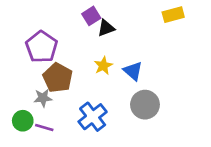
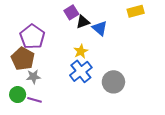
blue triangle: (133, 71) -> (100, 28), moved
brown pentagon: (58, 78) -> (23, 59), moved
blue cross: (93, 117) -> (81, 71), moved

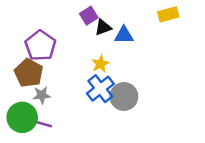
blue triangle: (100, 28) -> (124, 35), turned -42
gray circle: (113, 82) -> (124, 96), moved
green circle: (18, 95) -> (22, 117), size x1.5

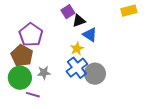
blue triangle: (124, 35) -> (90, 35), moved, turned 35
gray star: (42, 95) -> (44, 73), moved
green circle: (22, 117) -> (20, 78), moved

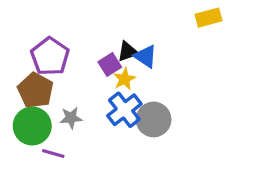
purple square: (68, 12) -> (110, 64), moved
black triangle: (79, 21) -> (128, 52), moved

